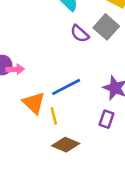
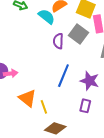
purple semicircle: (80, 34) -> (58, 41), turned 56
blue line: (66, 87) -> (63, 76), moved, turned -35

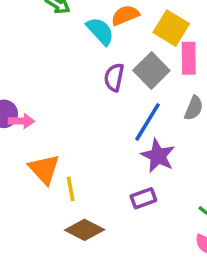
blue line: (63, 76) -> (147, 122), moved
purple rectangle: (85, 106) -> (143, 198), turned 48

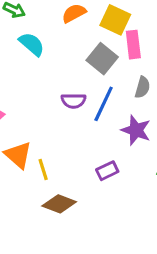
cyan semicircle: (100, 31) -> (32, 44), moved
purple semicircle: (114, 77) -> (74, 101), moved, turned -95
purple star: (158, 156) -> (136, 130), moved

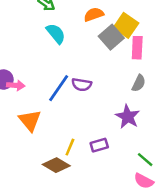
gray square: (102, 59) -> (111, 37), moved
blue line: (104, 104) -> (59, 88), moved
yellow line: (43, 169) -> (70, 147), moved, turned 30

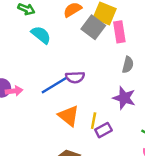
blue line: (59, 88) -> (54, 85), turned 36
orange triangle: (30, 120) -> (69, 116), moved
yellow line: (70, 147) -> (94, 121), moved

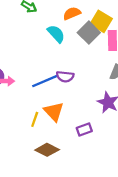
cyan semicircle: (41, 35) -> (56, 34), moved
yellow line: (94, 121) -> (35, 119), moved

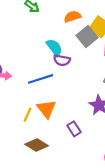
cyan semicircle: (56, 34) -> (54, 48), moved
purple semicircle: (65, 77) -> (62, 60), moved
purple rectangle: (84, 130) -> (74, 129), turned 72

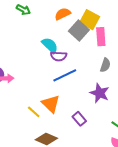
blue line: (41, 79) -> (65, 75), moved
yellow line: (27, 115) -> (34, 112), turned -64

